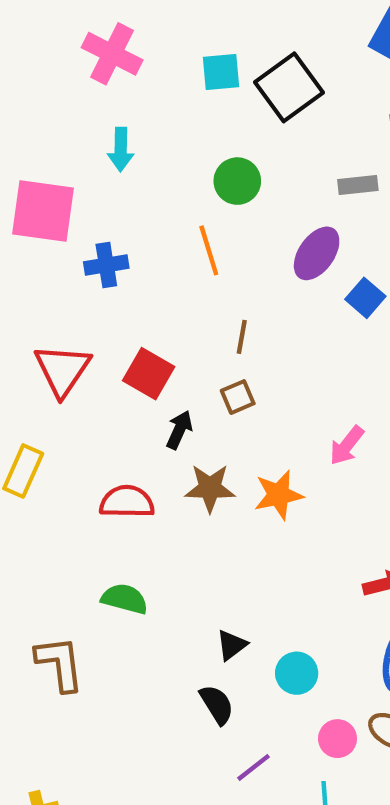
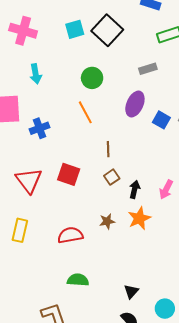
black arrow: (179, 430) -> (135, 189), moved
brown star: (210, 488) -> (107, 221), size x0.7
cyan circle: (297, 673) -> (165, 309), moved

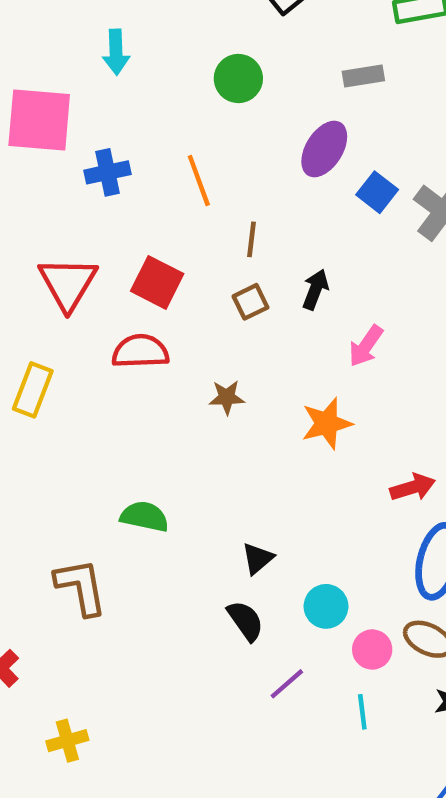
orange line: (85, 112) -> (199, 180), moved
black arrow: (135, 189) -> (315, 289), moved
orange star: (139, 218) -> (327, 423), moved
red semicircle: (70, 235) -> (140, 351), moved

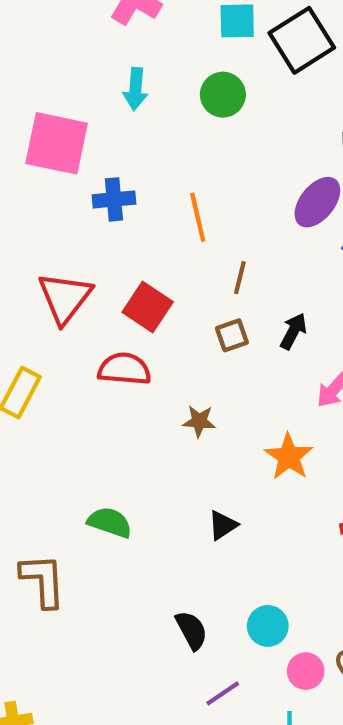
green circle: (238, 78) -> (223, 95), moved
orange star: (327, 423) -> (289, 457), turned -30
black triangle: (258, 558) -> (223, 525), moved

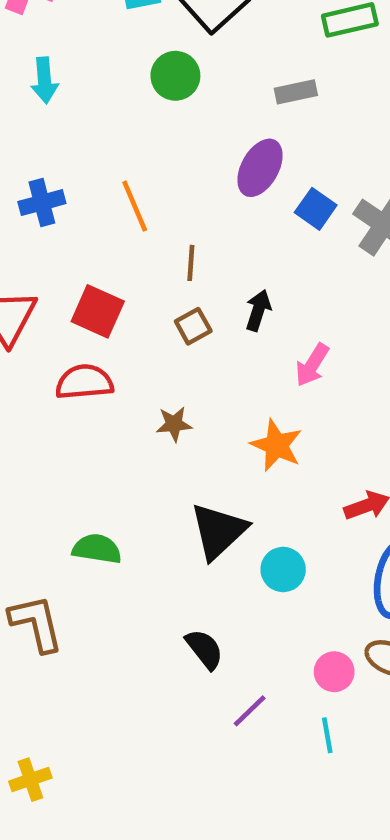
green circle: (223, 95) -> (175, 76), moved
black triangle: (223, 525) -> (218, 531), size x1.8
cyan circle: (268, 626) -> (283, 569), moved

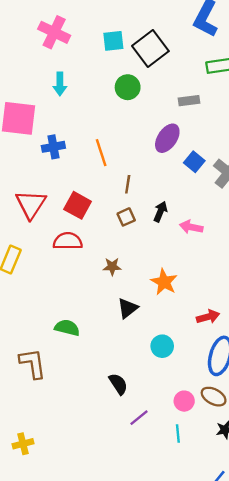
pink arrow: (312, 365) -> (191, 227), moved, turned 65
black triangle: (218, 531) -> (128, 308), moved, size x0.7

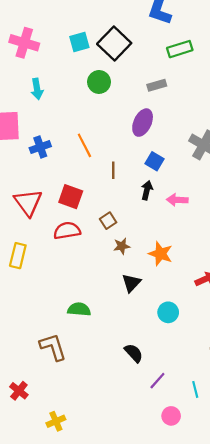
blue square: (194, 162) -> (154, 161), moved
brown square: (126, 217) -> (108, 221), moved
brown star: (112, 267) -> (122, 246), moved
pink circle: (184, 401) -> (171, 416), moved

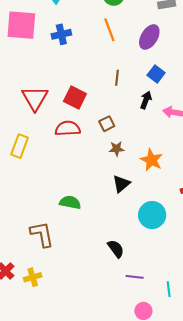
orange line: (84, 145) -> (109, 30), moved
blue cross: (40, 147) -> (61, 34), moved
cyan circle: (168, 312) -> (152, 215), size x1.4
purple line: (157, 381) -> (135, 277), turned 48
yellow cross: (56, 421) -> (33, 277), moved

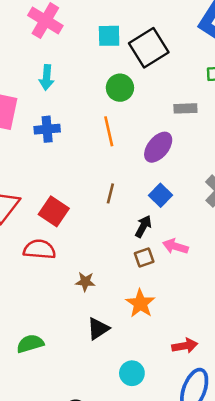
brown square: (107, 124) -> (144, 257), moved
brown star: (117, 149) -> (85, 282), moved
green semicircle: (70, 202) -> (30, 344), turned -35
cyan circle: (152, 215) -> (132, 373), size x0.7

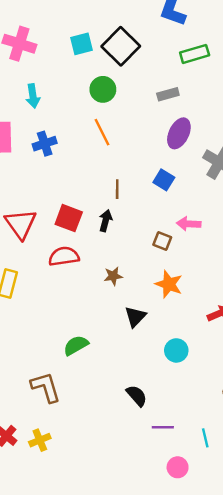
purple ellipse: (158, 147) -> (179, 133), moved
black arrow: (143, 226) -> (106, 221), moved
brown square: (144, 257) -> (162, 241), turned -36

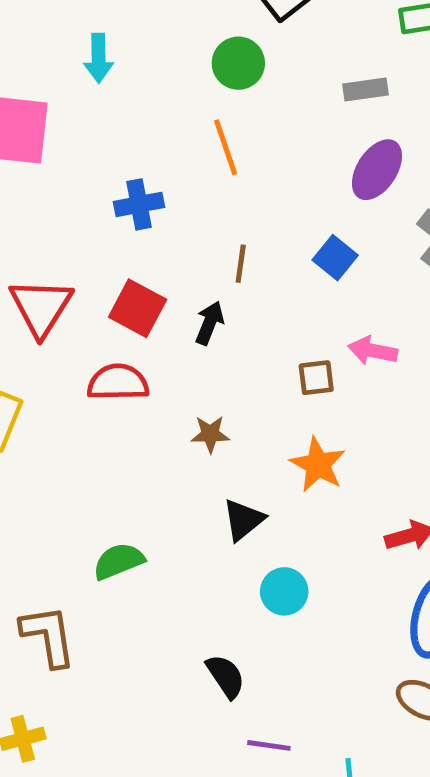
blue cross: (45, 144) -> (139, 204), moved
brown square: (162, 241) -> (316, 378), turned -36
cyan circle: (176, 350) -> (284, 591), moved

